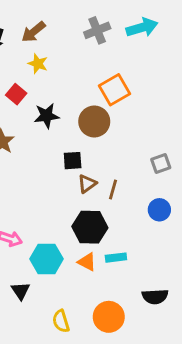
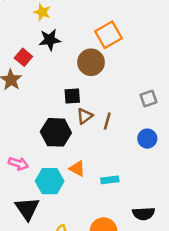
red square: (16, 94) -> (23, 57), moved
black star: (47, 116) -> (50, 40), moved
black hexagon: (90, 227) -> (56, 132), moved
orange triangle: (87, 262) -> (77, 169), moved
black triangle: (20, 291) -> (27, 209), size x1.5

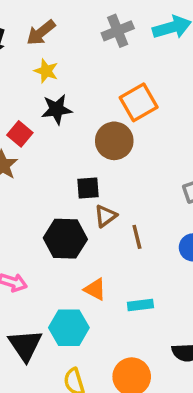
brown line: (107, 121) -> (137, 237), moved, turned -30
cyan hexagon: (50, 181) -> (69, 328), moved

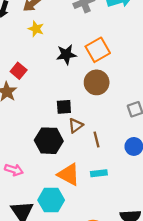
black star: (57, 109) -> (66, 54), moved
brown circle: (114, 141) -> (97, 82), moved
orange triangle: (95, 289) -> (69, 174), size x1.5
cyan rectangle: (140, 305) -> (99, 173), moved

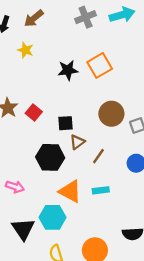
yellow star: (36, 29) -> (25, 50), moved
red square: (19, 71) -> (34, 113), moved
brown circle: (97, 82) -> (111, 114), moved
brown line: (97, 139) -> (98, 156), turned 49

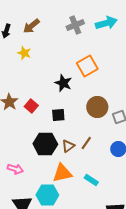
black star: (68, 70) -> (63, 83), moved, turned 30
brown triangle: (77, 142) -> (68, 146), moved
cyan rectangle: (101, 190) -> (91, 180), moved, turned 40
orange triangle: (70, 191) -> (62, 173), turned -40

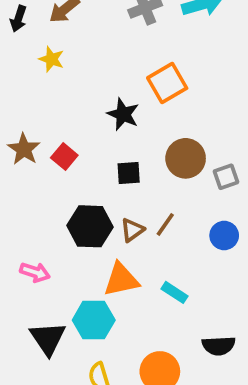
black square: (58, 115) -> (129, 173), moved

